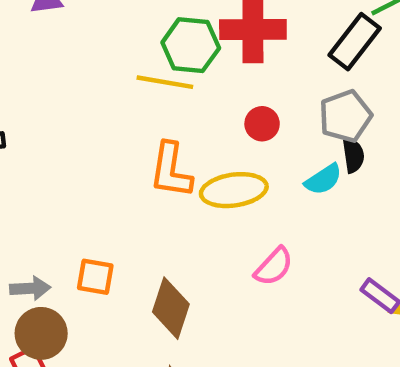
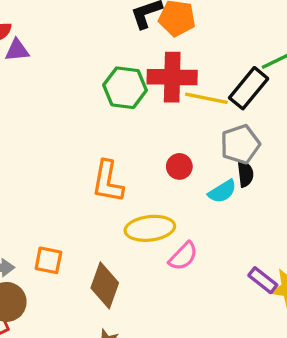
yellow line: (165, 82) -> (206, 98), moved
red circle: (262, 124) -> (179, 166), moved
yellow ellipse: (234, 190) -> (150, 228), moved

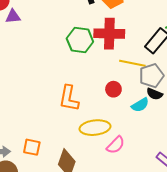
yellow line: (206, 98) -> (132, 63), moved
black semicircle: (245, 174) -> (155, 94), turned 119

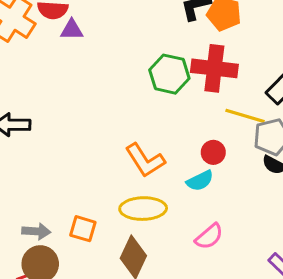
orange L-shape: (69, 98) -> (145, 160), turned -48
cyan semicircle: (140, 105) -> (200, 181), moved
yellow ellipse: (95, 128) -> (143, 209), moved

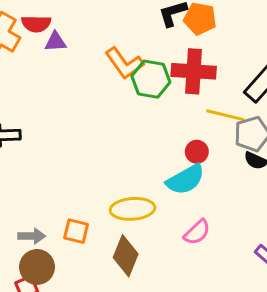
orange L-shape: (145, 160) -> (124, 63), moved
cyan semicircle: (200, 181) -> (185, 179), size x1.5

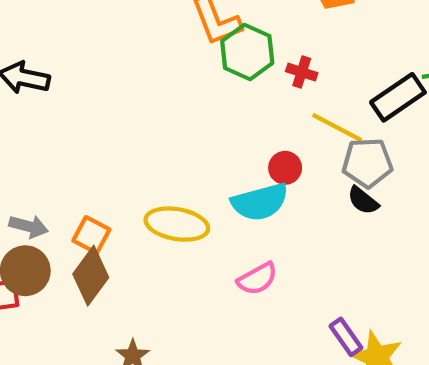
red cross: (194, 71) -> (302, 72), moved, size x0.5
brown diamond: (126, 256) -> (91, 276), moved

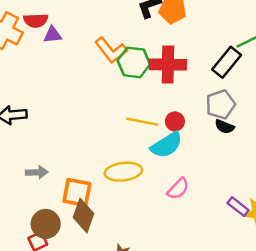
red cross: (302, 72) -> (168, 65), size x2.0
yellow line: (337, 128) -> (142, 122), moved
gray arrow: (29, 226) -> (37, 172), moved
orange square: (91, 235) -> (77, 192), size x1.4

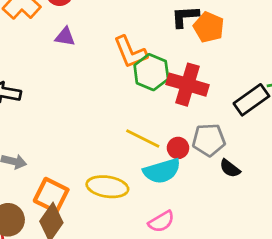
purple triangle: (53, 35) -> (65, 37), moved
gray pentagon: (221, 105) -> (209, 140), moved

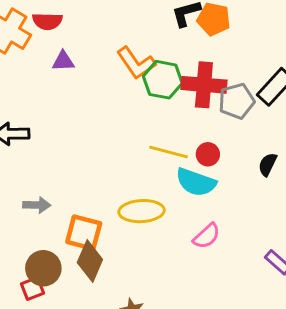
gray pentagon: (209, 140) -> (237, 101), moved
black semicircle: (230, 168) -> (268, 164), turned 90
cyan semicircle: (162, 171) -> (196, 182), turned 48

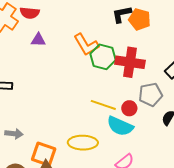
gray pentagon: (237, 101) -> (151, 95), moved

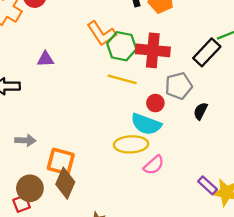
purple triangle: (38, 40) -> (45, 59), moved
yellow line: (103, 105) -> (122, 79), moved
yellow ellipse: (83, 143) -> (131, 144), moved

